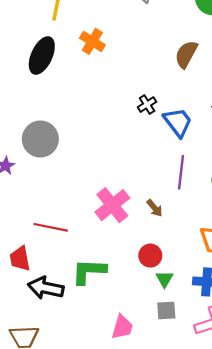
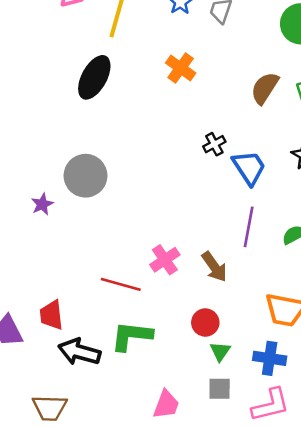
orange cross: (92, 41) -> (181, 68), moved
pink cross: (112, 205) -> (165, 260), size x0.7
brown arrow: (155, 208) -> (214, 267), size x1.4
red line: (51, 227) -> (121, 284), moved

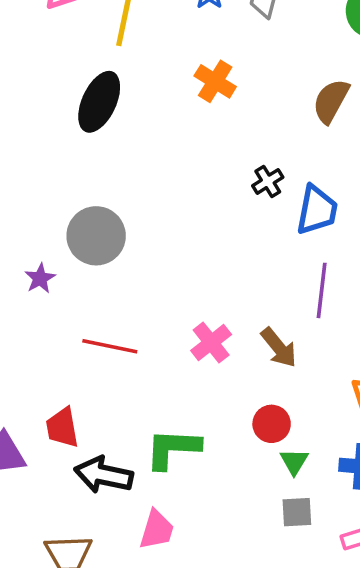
blue trapezoid: (249, 168) -> (317, 210), turned 48
red line: (121, 284) -> (110, 346), moved
pink trapezoid: (166, 404) -> (157, 530), moved

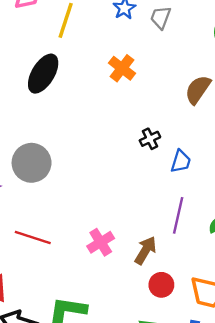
blue trapezoid: (317, 210) -> (181, 161), size x0.7
brown arrow: (279, 348) -> (145, 250), turned -116
red circle: (272, 424) -> (161, 285), moved

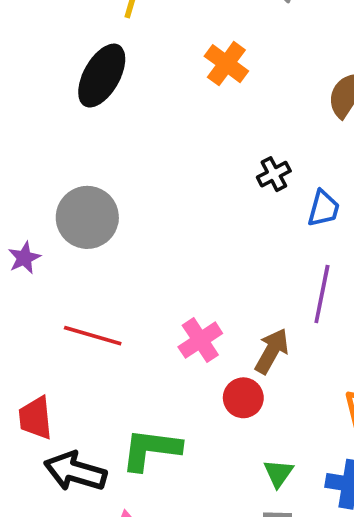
red circle: (161, 285) -> (243, 398), moved

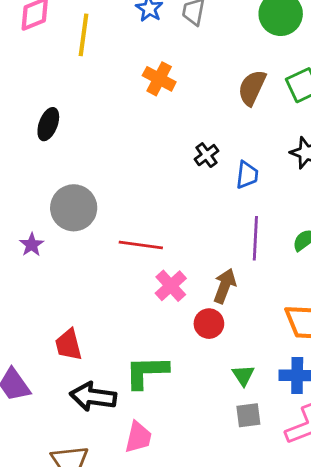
black ellipse: (102, 76) -> (48, 124), moved, size x0.7
red line: (93, 336) -> (141, 245), moved
red trapezoid: (36, 418) -> (68, 345), moved

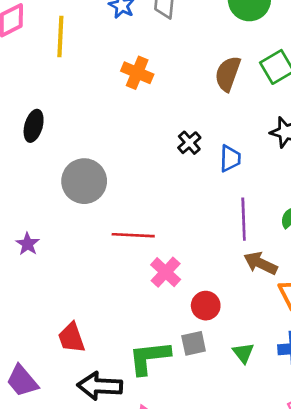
gray circle: (74, 208) -> (84, 181), moved
brown arrow: (225, 286) -> (260, 263), moved, turned -80
gray square: (248, 415) -> (194, 343), moved

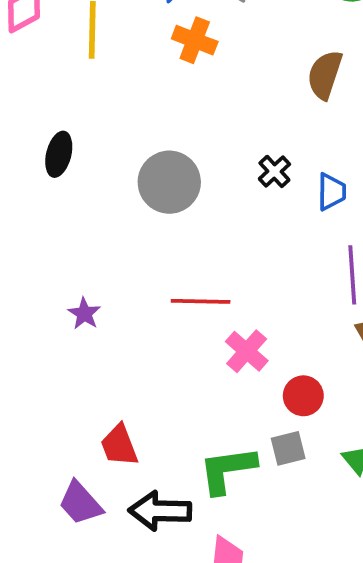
orange cross: (137, 73) -> (195, 40), moved
gray circle: (84, 181) -> (169, 182), moved
purple star: (28, 244) -> (84, 314), moved
purple trapezoid: (22, 381) -> (80, 503), moved

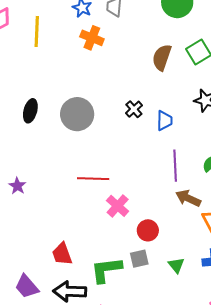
black ellipse: (59, 154) -> (30, 111), moved
purple star: (84, 314) -> (17, 186), moved
red trapezoid: (119, 445) -> (62, 254), moved

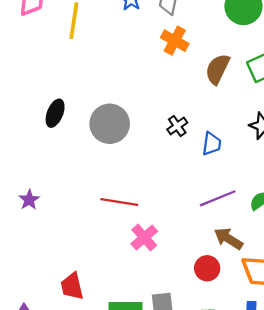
orange cross: (92, 38) -> (175, 41), moved
purple line: (175, 166) -> (218, 198), turned 64
red circle: (148, 230) -> (207, 268), moved

